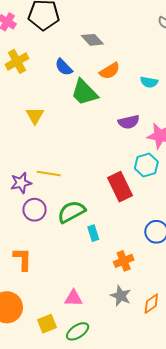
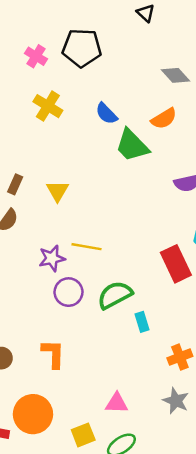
gray diamond: (92, 40) -> (175, 75), moved
yellow cross: (17, 61) -> (48, 106), turned -30
yellow triangle: (35, 116) -> (57, 191), moved

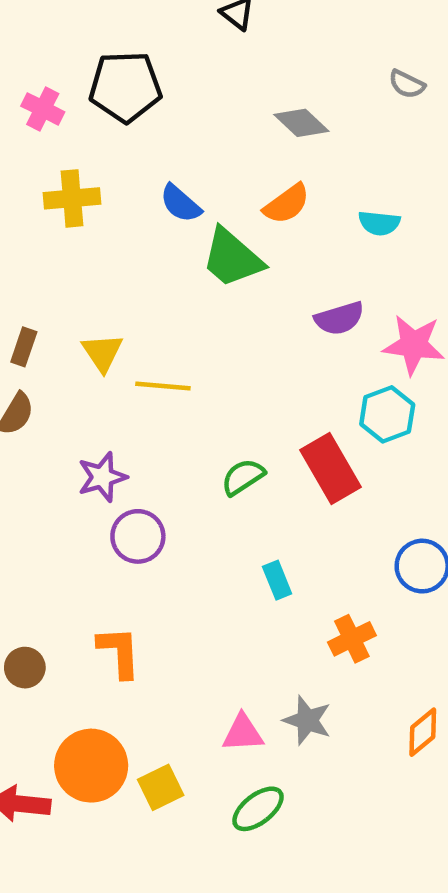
yellow cross: (48, 106) -> (72, 198), turned -32
yellow line: (87, 247) -> (163, 386), moved
green semicircle: (115, 295) -> (243, 477), moved, size x0.7
gray star: (176, 401) -> (307, 720), moved
yellow square: (83, 435) -> (161, 787), moved

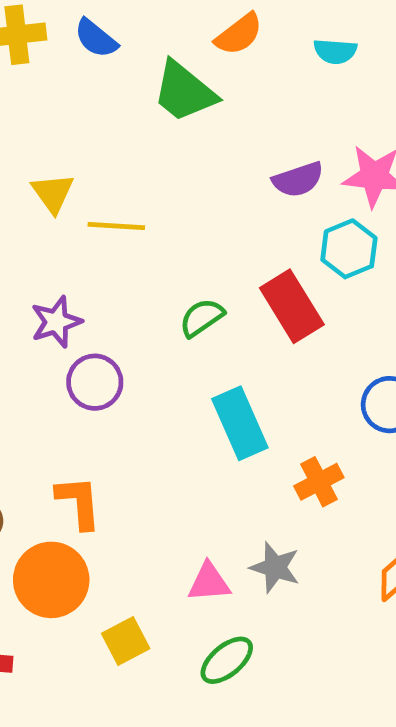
blue semicircle: (181, 203) -> (96, 38), moved
purple semicircle: (339, 318) -> (298, 180), moved
cyan rectangle: (277, 580) -> (240, 423), size x1.8
orange circle: (91, 766) -> (51, 580), moved

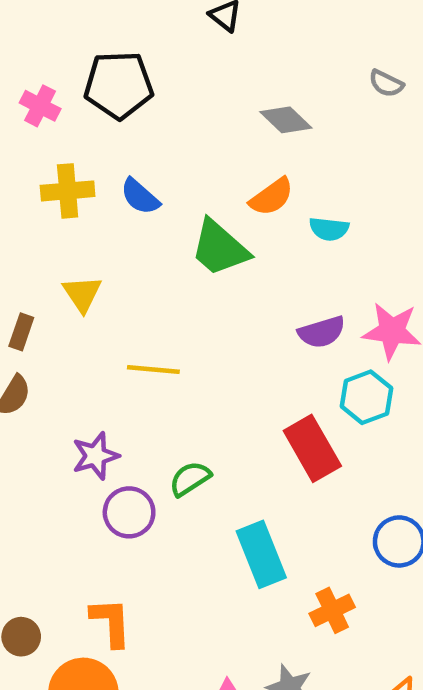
cyan semicircle: (335, 51) -> (329, 229), moved
yellow triangle: (53, 193) -> (82, 294), moved
green semicircle: (202, 318) -> (190, 479), moved

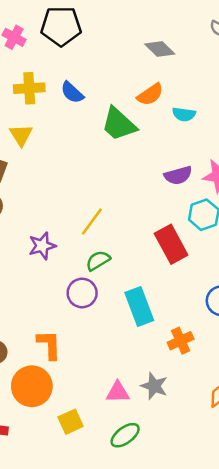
yellow triangle: (82, 294) -> (21, 135), moved
yellow line: (153, 370) -> (92, 222), moved, turned -60
purple circle: (129, 512) -> (82, 293), moved

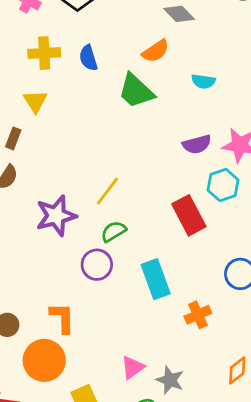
blue semicircle: (72, 92) -> (88, 58), turned 30
orange semicircle: (150, 94) -> (156, 51), moved
purple star: (42, 246) -> (56, 216), size x1.4
gray star: (154, 386) -> (170, 380), moved
pink triangle: (118, 392) -> (133, 367), turned -35

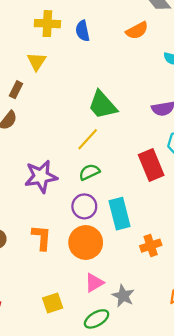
green trapezoid: (136, 91) -> (102, 105), moved
purple star: (56, 216) -> (41, 176), moved
purple circle: (97, 265) -> (84, 206), moved
orange circle: (44, 360) -> (86, 242), moved

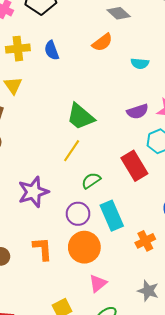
green semicircle: (89, 172) -> (91, 181), moved
gray star: (123, 296) -> (148, 291), moved

